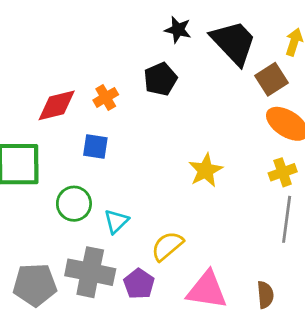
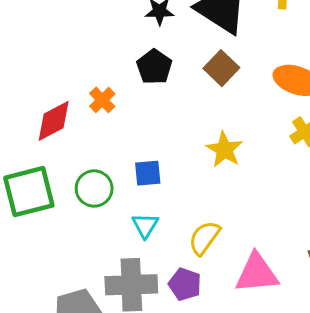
brown square: (272, 79) -> (221, 68), moved
blue square: (95, 146) -> (148, 173), moved
green circle: (74, 204) -> (94, 188), moved

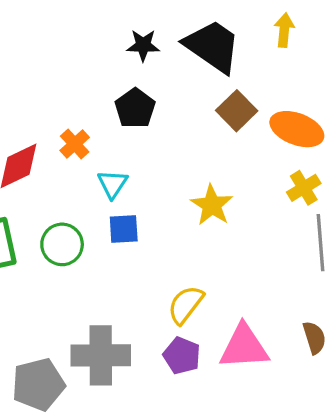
brown square: (221, 68) -> (237, 111), moved
cyan triangle: (145, 225) -> (113, 184), moved
purple pentagon: (185, 284) -> (182, 356), moved

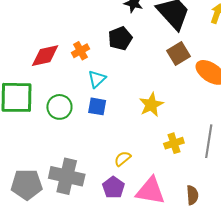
yellow cross: (304, 188) -> (174, 143), moved
yellow semicircle: (186, 305) -> (123, 159), size x0.7

